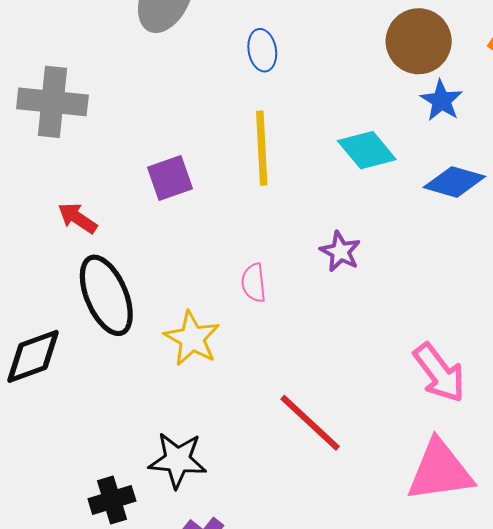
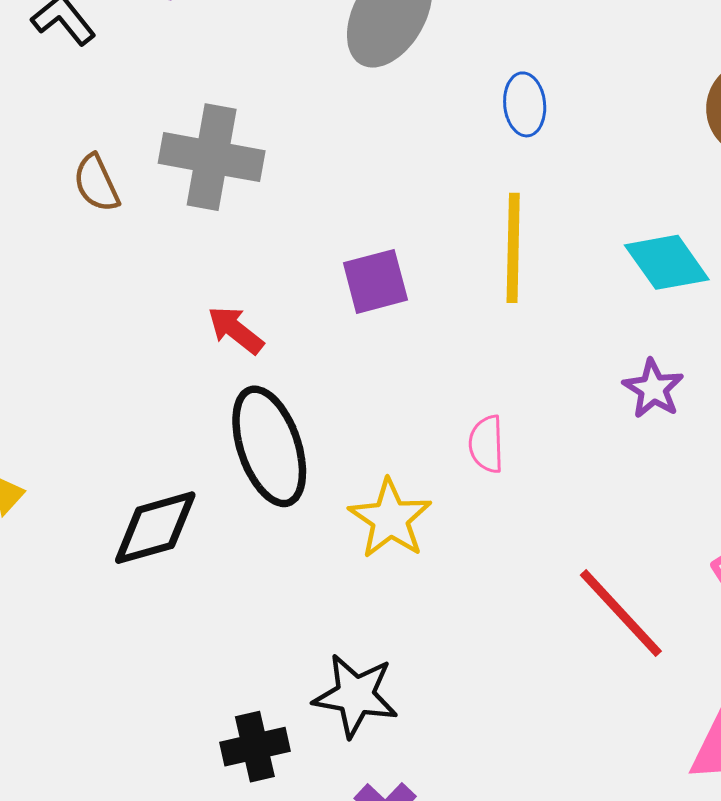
purple star: (340, 251) -> (653, 389), moved
red line: (310, 423) -> (621, 613), moved

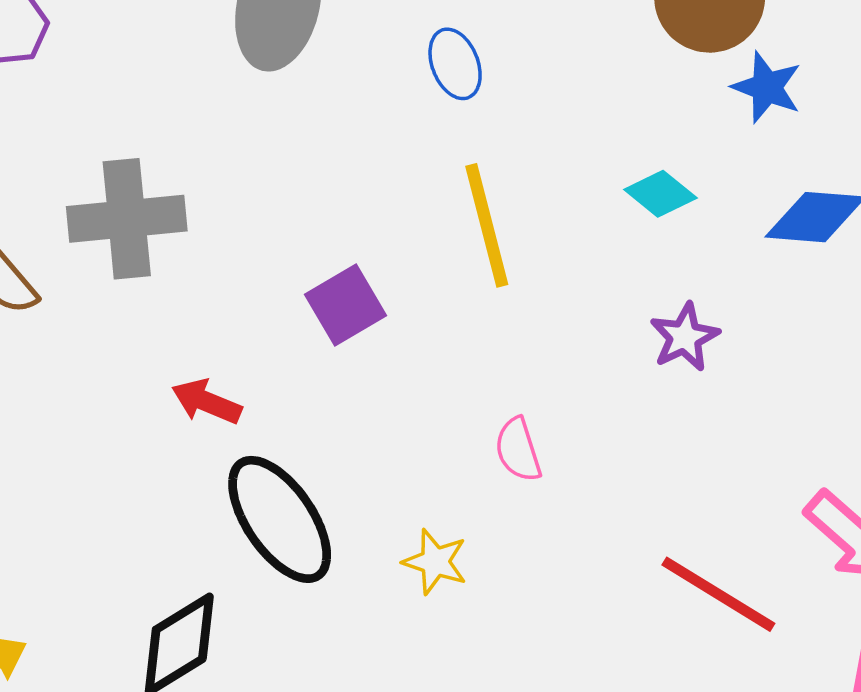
cyan diamond: (667, 262) -> (660, 194), size x0.7
purple star: (653, 389) -> (685, 337), turned 30
yellow star: (390, 519) -> (435, 562), size x0.7

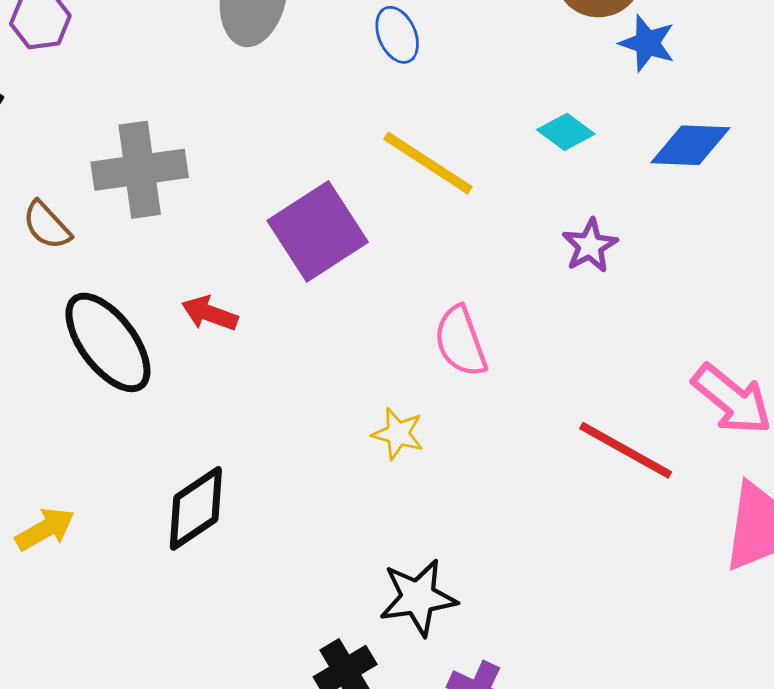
yellow line: (487, 225) -> (428, 163), turned -40
purple square: (346, 305) -> (318, 231), size x1.5
pink semicircle: (518, 450) -> (460, 341), size x1.4
black ellipse: (280, 519) -> (108, 342), moved

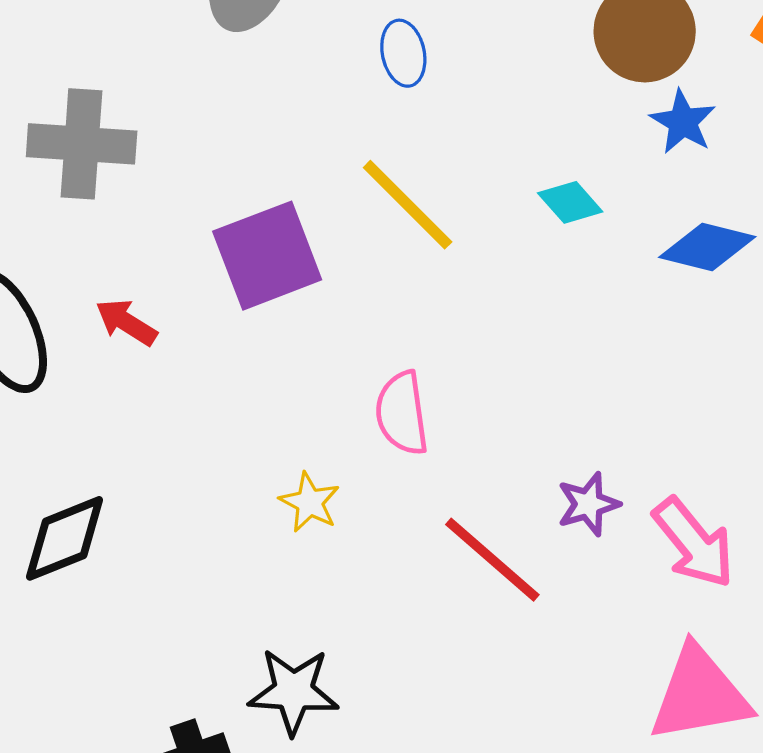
purple star: (590, 246) -> (588, 504), moved
red line: (626, 450) -> (492, 560), moved

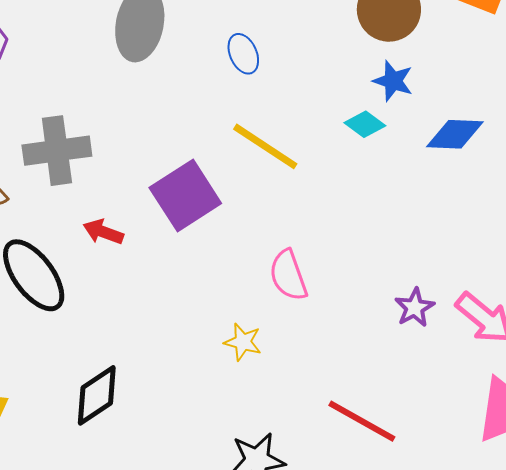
blue star: (683, 122) -> (393, 81), moved
red arrow: (126, 322) -> (103, 232), moved
red line: (492, 560) -> (362, 421), moved

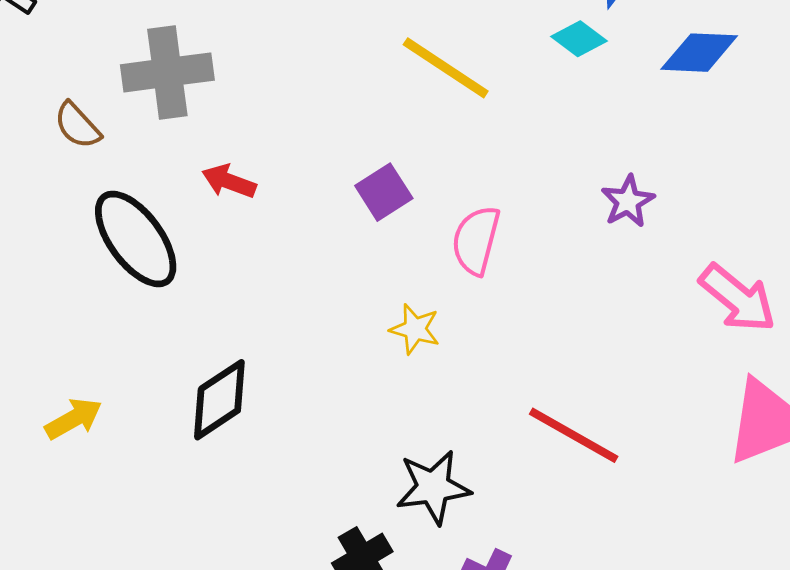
purple square: (185, 196) -> (384, 192), moved, size x0.6
pink semicircle: (288, 275) -> (476, 240), turned 34
purple star: (415, 308) -> (628, 201), moved

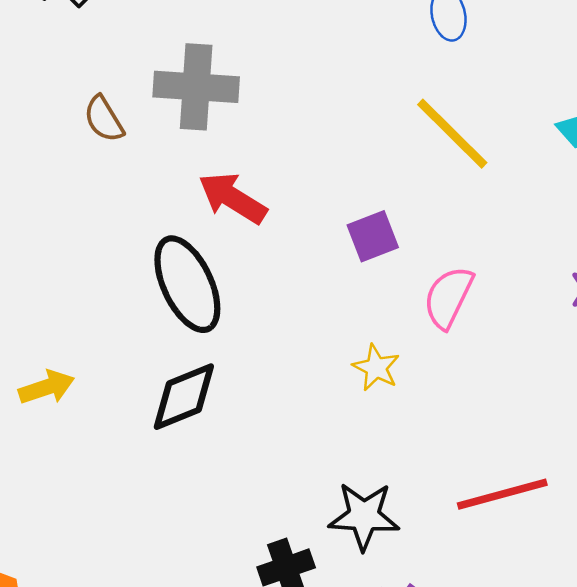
red arrow: (229, 181) -> (233, 198), size x1.4
black ellipse: (136, 239) -> (187, 284), moved
red line: (574, 435) -> (502, 494), turned -56

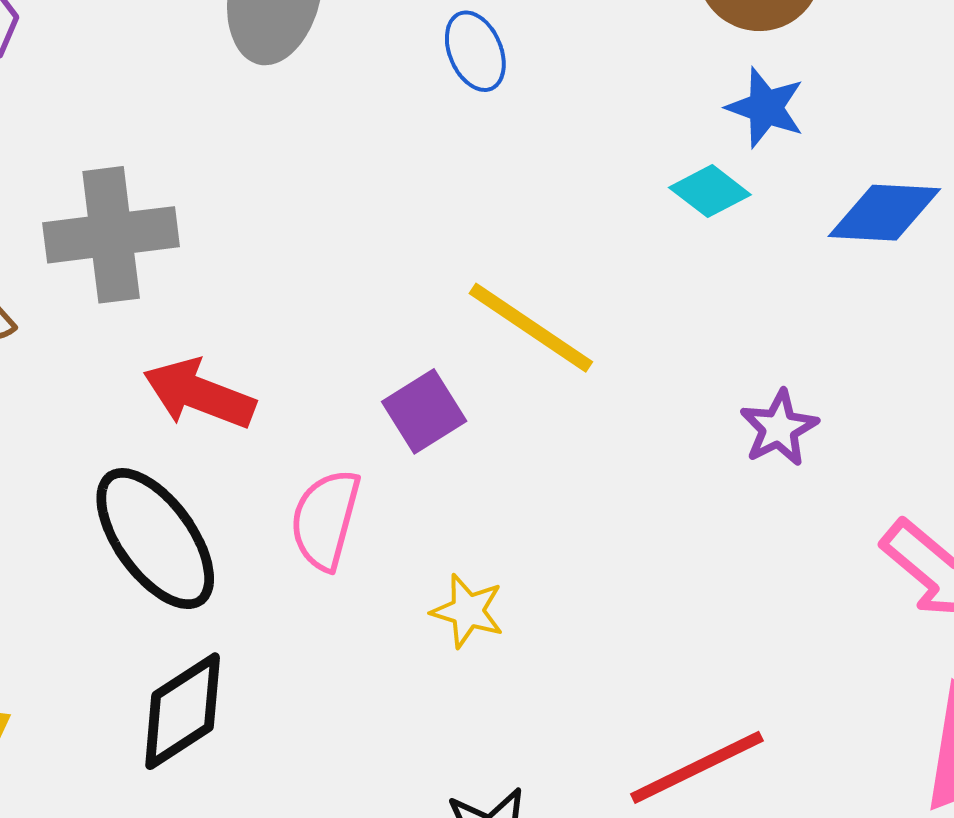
yellow line: (452, 134) -> (531, 328), moved
pink semicircle: (448, 297) -> (325, 519), moved

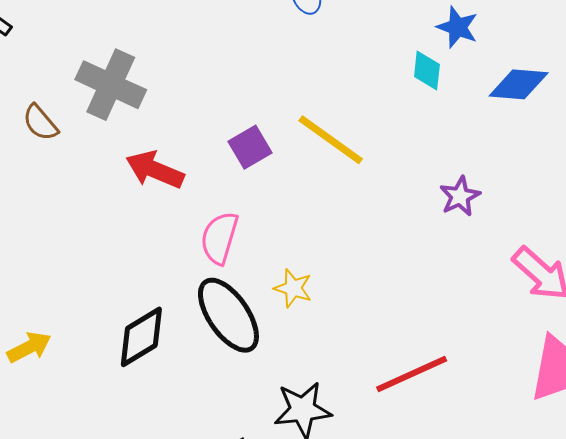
cyan diamond: (710, 191) -> (427, 70), turned 57
gray cross: (111, 235) -> (111, 85), turned 30
purple square: (424, 411) -> (250, 147), moved
black ellipse: (155, 539) -> (228, 315), moved

